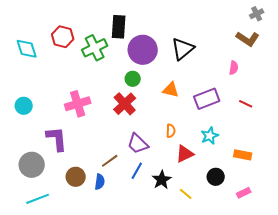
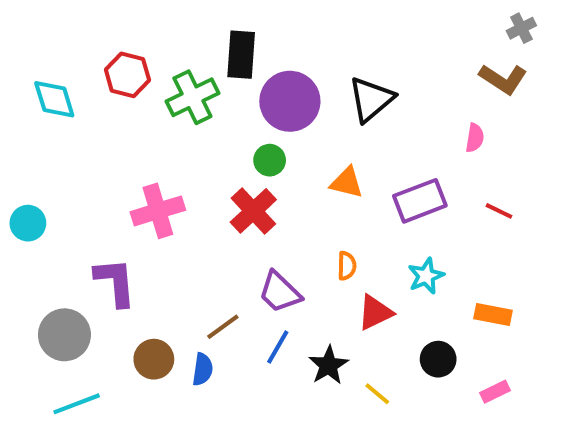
cyan circle: (24, 106) -> (28, 223), moved

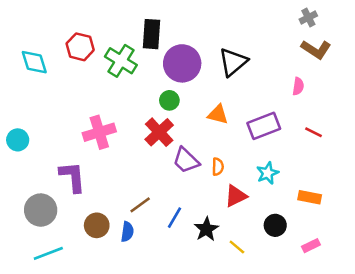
gray cross: (521, 28) -> (308, 17), moved
green cross: (192, 97) -> (121, 61), turned -32
purple trapezoid: (280, 292) -> (186, 160), moved

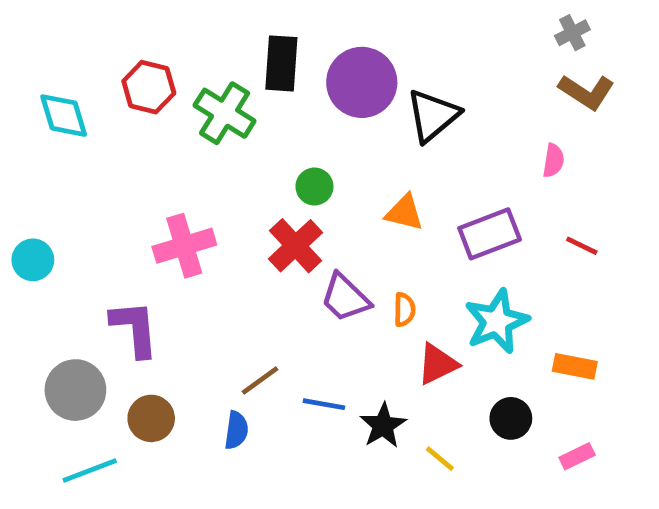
purple circle: (182, 63) -> (362, 82), moved
cyan star: (268, 173) -> (497, 321), size x1.5
blue line: (174, 218) -> (324, 404), turned 70
brown circle: (97, 225) -> (151, 418), moved

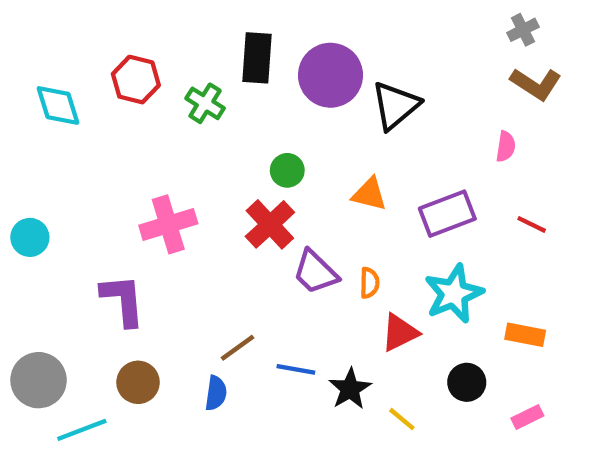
green cross: (225, 113) -> (205, 103), size x0.7
gray circle: (75, 390) -> (39, 380), moved

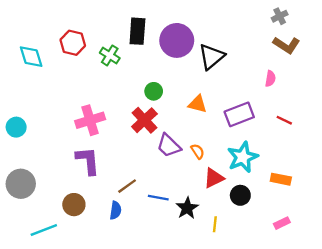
orange semicircle: (369, 283) -> (198, 151), turned -35
purple L-shape: (123, 300) -> (88, 161), moved
gray circle: (39, 380) -> (21, 184), moved
black circle: (467, 382) -> (240, 195), moved
yellow line: (402, 419) -> (215, 224), turned 56

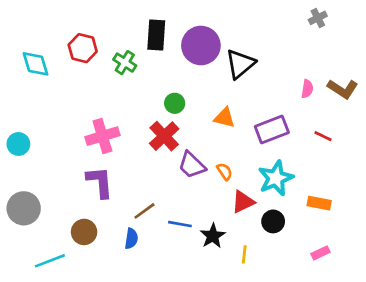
brown L-shape: (287, 45) -> (343, 89), moved

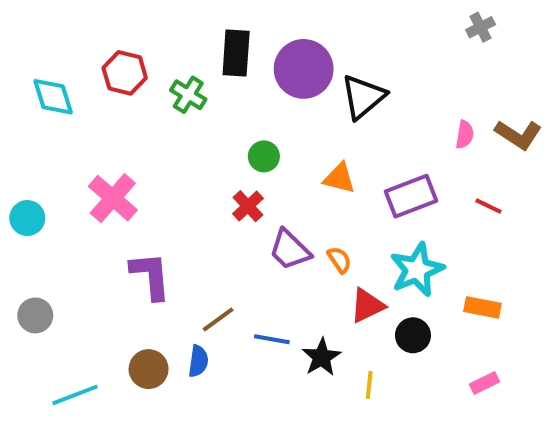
pink cross: (102, 136) -> (113, 198), moved, turned -32
red cross: (164, 136) -> (248, 206), size x0.7
gray circle: (24, 208) -> (35, 315), size x0.7
brown circle: (84, 232) -> (149, 369), moved

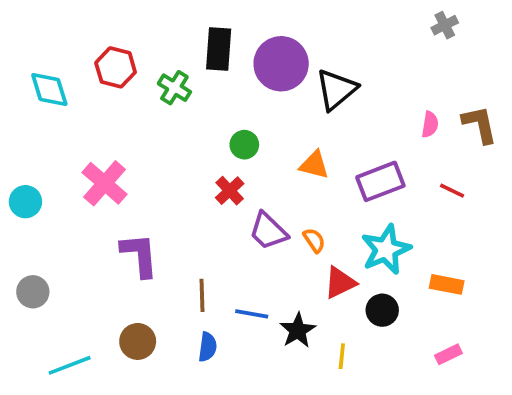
brown L-shape: (518, 135) -> (480, 124), turned -135
brown line: (218, 319) -> (202, 295), turned -56
blue semicircle: (198, 361) -> (208, 347), moved

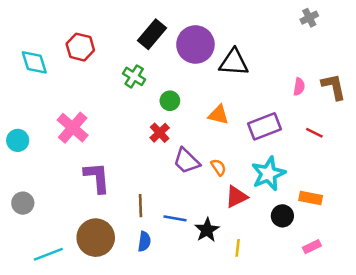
black rectangle: (219, 49) -> (152, 34), turned 36
green cross: (174, 88) -> (134, 76), moved
black triangle: (336, 89) -> (234, 62), turned 44
black circle: (382, 310) -> (282, 216), moved
brown circle: (138, 341) -> (96, 238), size x1.5

